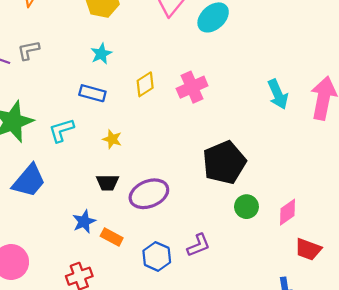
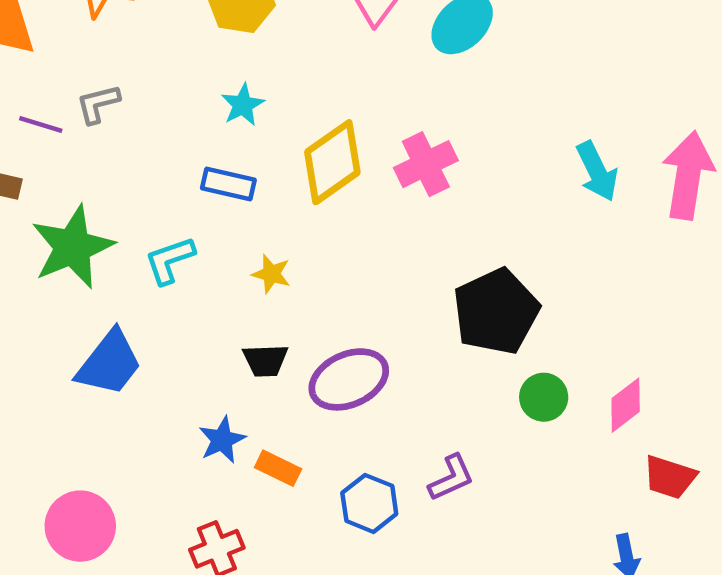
yellow diamond: (145, 84) -> (332, 162), size x1.6

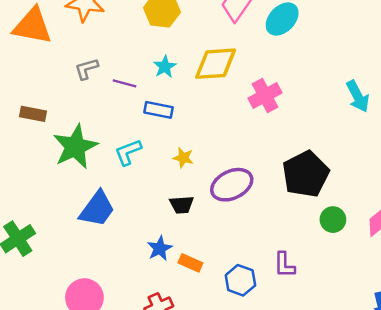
purple line: (41, 124) -> (124, 83), moved
yellow diamond: (332, 162) -> (215, 64), moved, turned 33
purple ellipse: (349, 379) -> (232, 185), moved
purple L-shape: (451, 478) -> (284, 265), turned 116

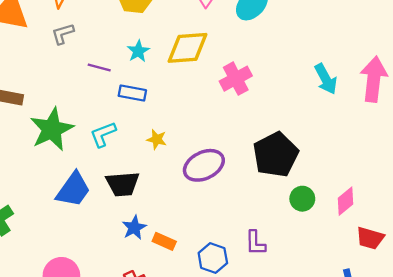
gray L-shape: (86, 69) -> (63, 34), moved
black trapezoid: (182, 205) -> (123, 184), moved, size x1.4

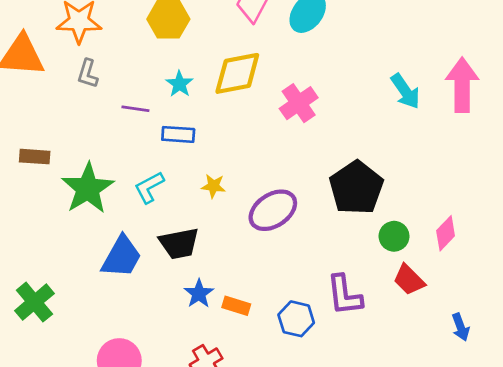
gray L-shape: (63, 34) -> (88, 74), turned -50
red trapezoid: (370, 238) -> (409, 280), moved, turned 36
purple L-shape: (255, 243) -> (344, 295), size x1.4

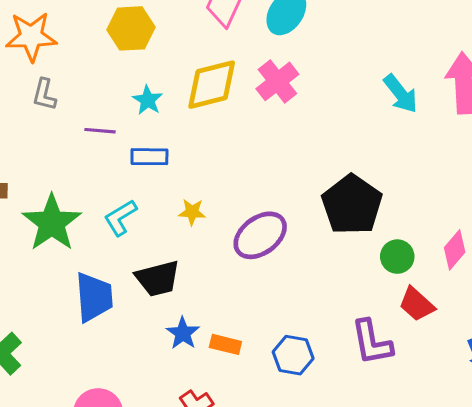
pink cross: (299, 103) -> (277, 81), moved
blue trapezoid: (122, 257) -> (94, 297), turned -30
purple L-shape: (344, 295) -> (372, 342), moved

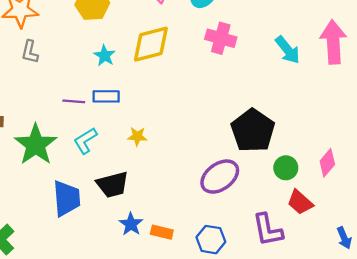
pink cross: (277, 81) -> (221, 38), moved, turned -36
purple line: (100, 131) -> (74, 101), moved
purple ellipse: (260, 235) -> (220, 177), moved

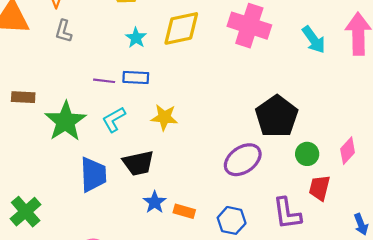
pink cross: (221, 38) -> (249, 26), size x1.4
yellow star: (137, 136) -> (164, 117), size x1.4
red trapezoid: (300, 202) -> (320, 188), turned 60

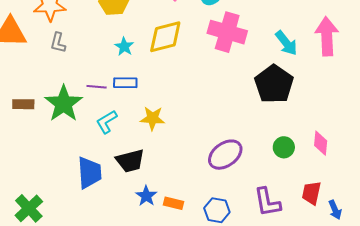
black pentagon: (277, 116) -> (274, 84), moved
green star: (66, 121) -> (64, 104), moved
pink diamond: (348, 151) -> (321, 143), turned -35
red trapezoid: (320, 188) -> (311, 193), moved

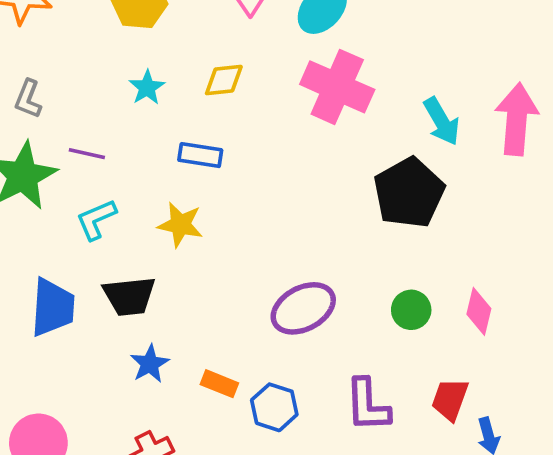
yellow diamond: (165, 37) -> (224, 80), size x0.6
gray L-shape: (58, 43) -> (28, 99), moved
blue rectangle: (125, 83) -> (200, 155), moved
orange rectangle: (174, 203) -> (219, 384), moved

